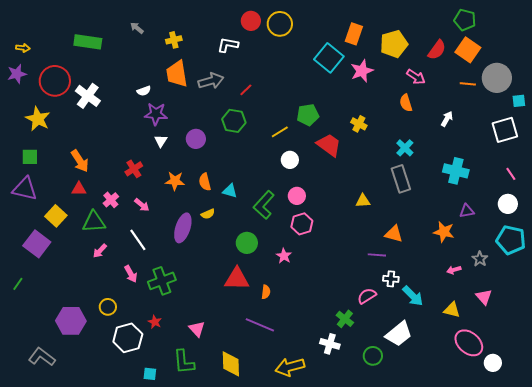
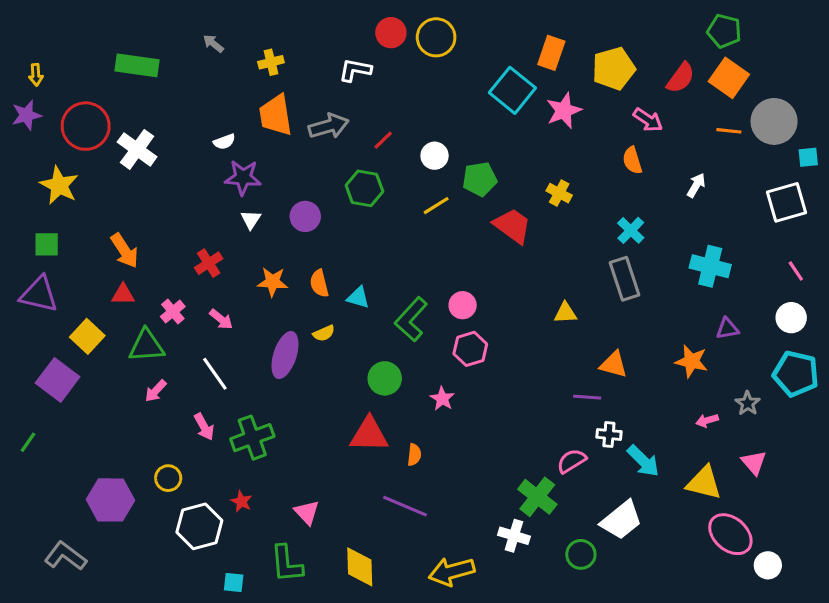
yellow arrow: (23, 48) -> (36, 75), turned 80
white circle: (290, 160) -> (435, 156), moved
yellow triangle: (452, 310) -> (704, 483), size x1.4
green cross: (345, 319) -> (537, 497), size x1.4

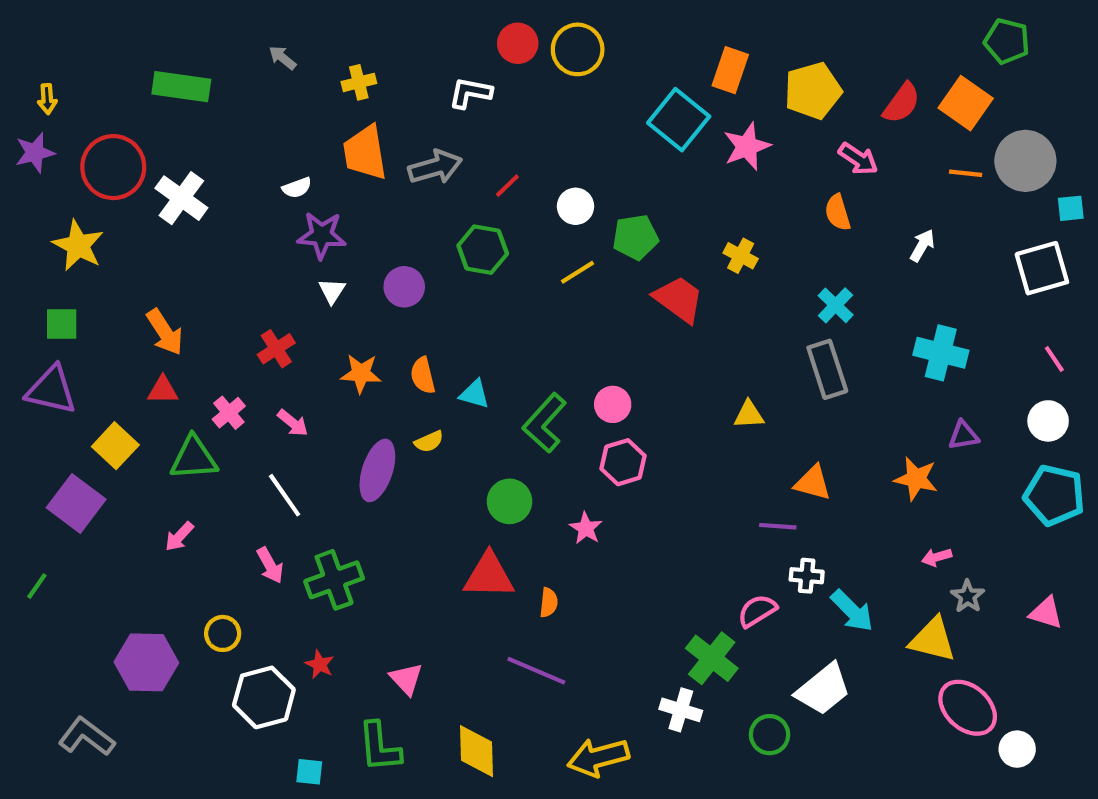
green pentagon: (724, 31) -> (1007, 41), moved
pink arrow: (156, 391) -> (179, 536), moved
gray star: (748, 403) -> (968, 596), moved
pink triangle: (754, 463) -> (1046, 613), moved, turned -32

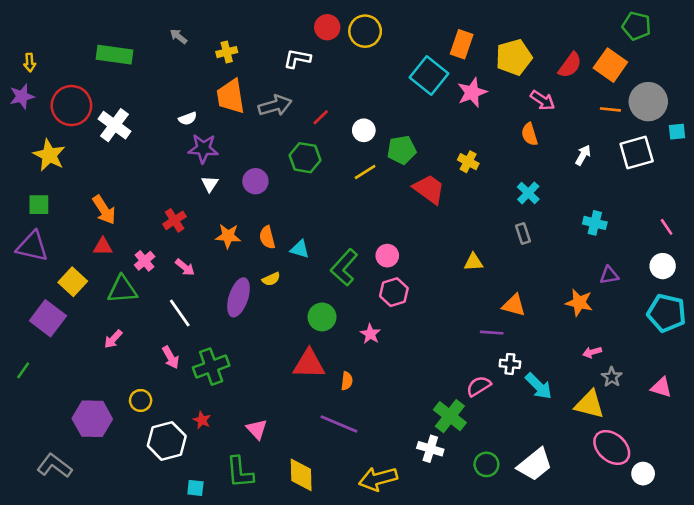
white square: (1042, 268) -> (637, 153), moved
cyan cross: (941, 353) -> (595, 223), size x0.7
gray rectangle: (827, 369) -> (523, 233), size x0.6
white trapezoid: (823, 689) -> (535, 464), moved

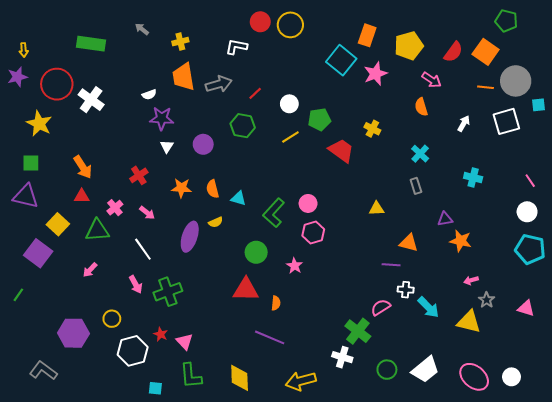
purple triangle: (609, 275) -> (445, 219), moved
pink triangle: (257, 429) -> (184, 342), moved
pink ellipse: (612, 447) -> (474, 377), moved

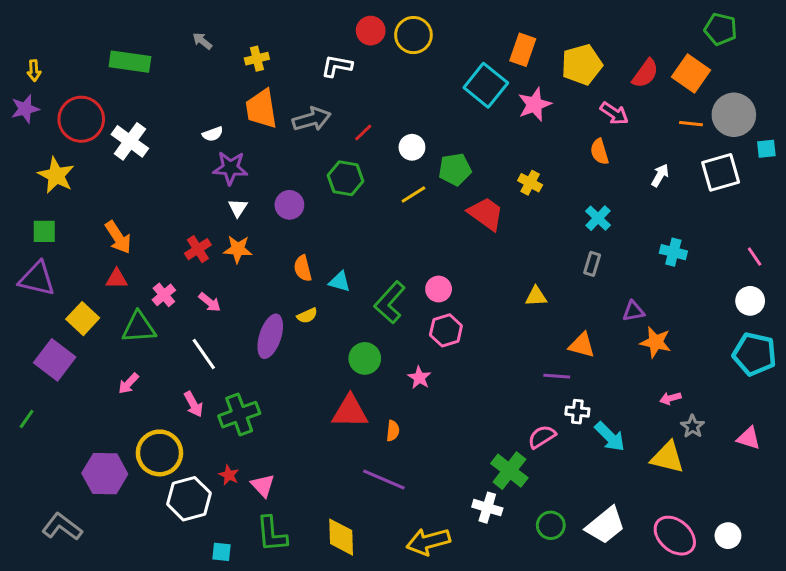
gray rectangle: (416, 186) -> (592, 264), turned 35
orange star: (181, 188) -> (238, 249), moved
yellow circle: (112, 319) -> (159, 453), size x1.8

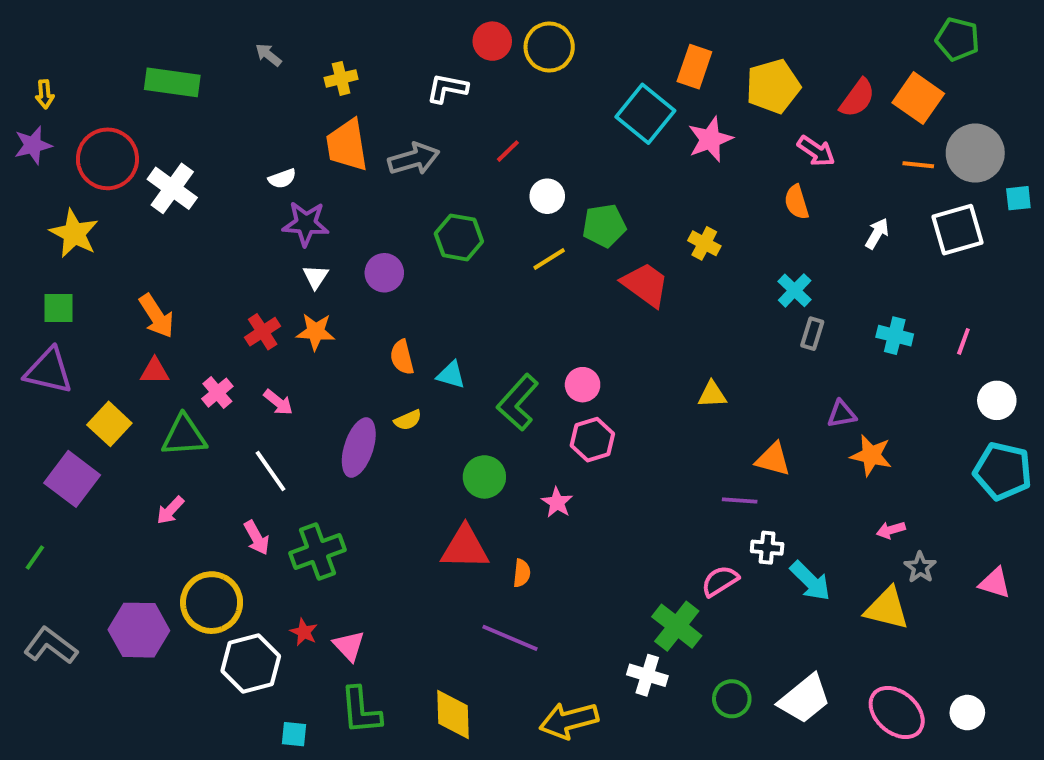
red line: (363, 132) -> (508, 151), moved
pink line: (755, 257) -> (963, 341), moved, turned 54
gray rectangle: (592, 264) -> (812, 334), moved
gray L-shape: (62, 527) -> (51, 646), moved

